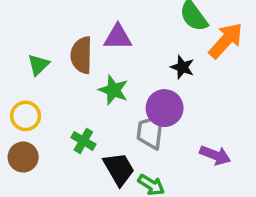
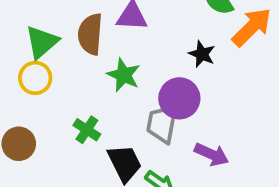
green triangle: (38, 65) -> (42, 42), size x1.4
yellow circle: (26, 116) -> (35, 78), moved
purple arrow: (215, 155) -> (212, 154), moved

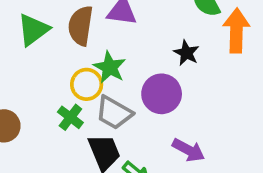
orange arrow: (252, 27) -> (236, 31), turned -48
yellow circle: (35, 78) -> (87, 84), moved
gray trapezoid: (162, 124) -> (114, 113), moved, turned -75

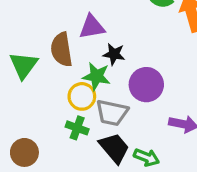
black star: (186, 53) -> (114, 54), moved

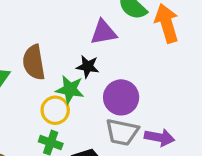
purple triangle: (92, 27) -> (103, 32), moved
gray trapezoid: (112, 113) -> (122, 132), moved

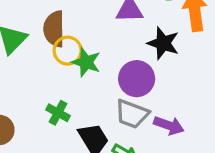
black star: (88, 67) -> (163, 43), moved, size x1.4
yellow circle: (55, 110) -> (68, 51), moved

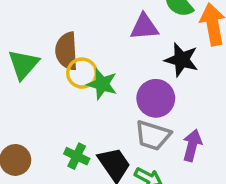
green cross: (58, 113) -> (77, 156), moved
purple arrow: (169, 125) -> (192, 145), turned -92

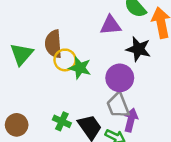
gray trapezoid: (153, 135) -> (118, 105), turned 52
purple arrow: (192, 145) -> (131, 120), moved

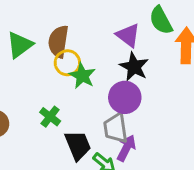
purple triangle: (110, 25) -> (128, 35), turned 30
black star: (138, 49) -> (134, 67), moved
green cross: (62, 121) -> (50, 117), moved

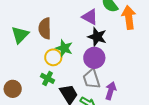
yellow circle: (67, 63) -> (53, 57), moved
purple arrow: (126, 148) -> (111, 91), moved

